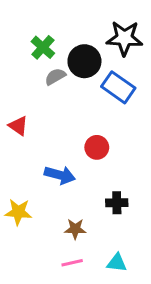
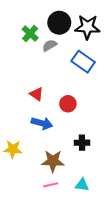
black circle: (84, 61) -> (59, 23), moved
gray semicircle: (55, 77) -> (50, 45), moved
red triangle: (18, 126) -> (37, 94), moved
brown star: (75, 229) -> (53, 161), size x1.5

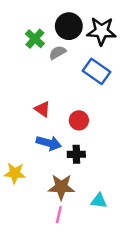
black cross: (82, 143) -> (76, 154), moved
pink line: (51, 185) -> (59, 215), turned -64
cyan triangle: (82, 185) -> (99, 201), moved

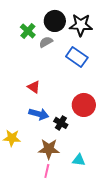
red circle: (79, 120) -> (84, 105), moved, size x1.5
black cross: (76, 154) -> (61, 123), turned 32

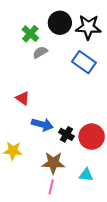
gray semicircle: (46, 42) -> (40, 52), moved
red triangle: (34, 87) -> (23, 98), moved
red circle: (84, 105) -> (92, 137), moved

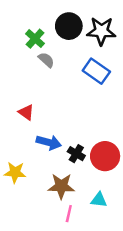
gray semicircle: (40, 52) -> (46, 60), turned 72
pink line: (51, 187) -> (69, 214), moved

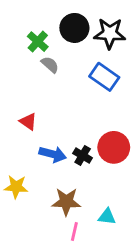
black cross: (76, 154) -> (83, 156), moved
red circle: (105, 156) -> (114, 147), moved

